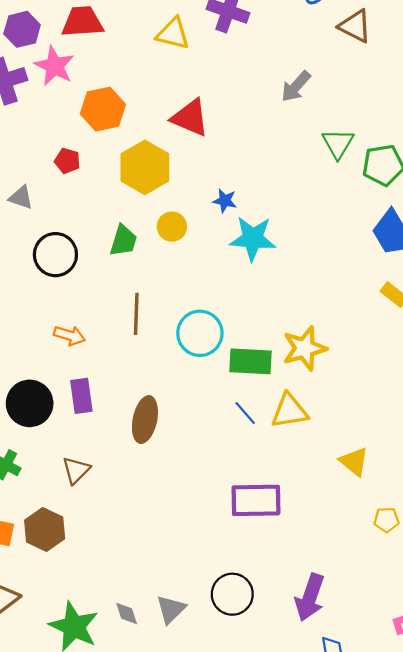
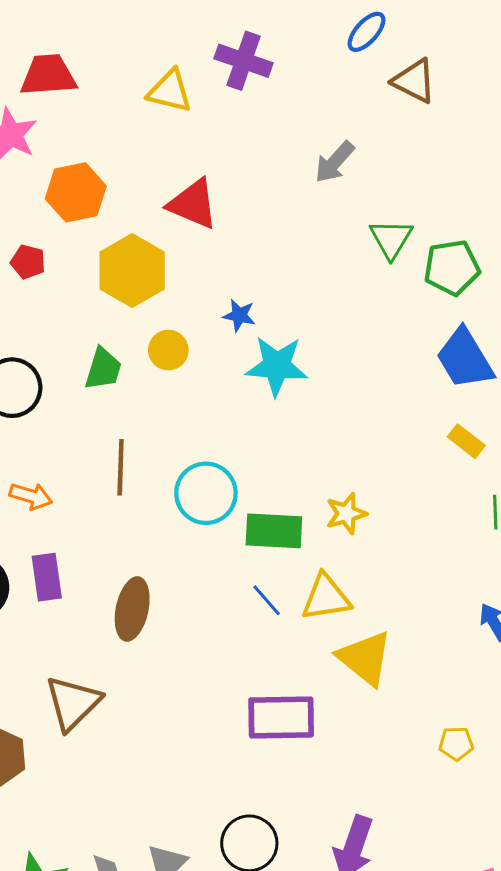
yellow star: (304, 348) -> (346, 514), size x0.7
yellow triangle: (354, 462) -> (365, 658), moved, size x1.4
brown triangle: (76, 470) -> (73, 703), moved, size x1.5

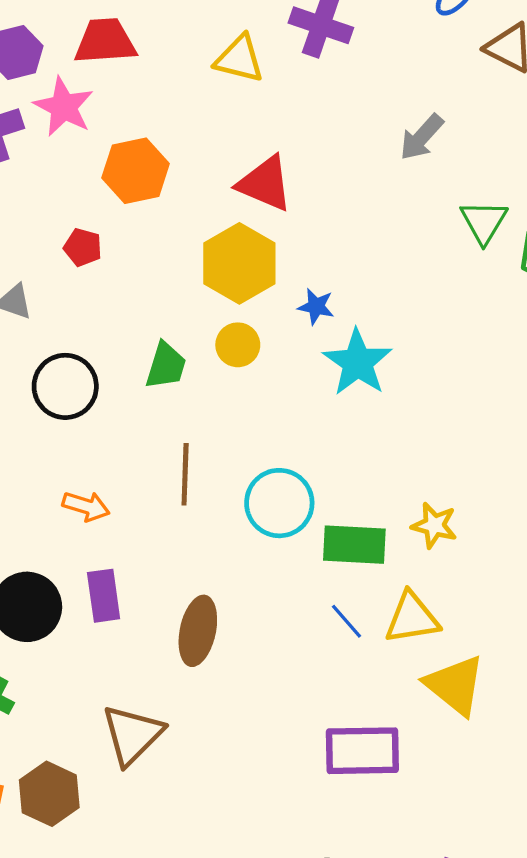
yellow hexagon: (132, 270) -> (239, 263), moved
cyan star: (277, 366) -> (358, 362), turned 30
yellow star: (346, 514) -> (434, 525), turned 30

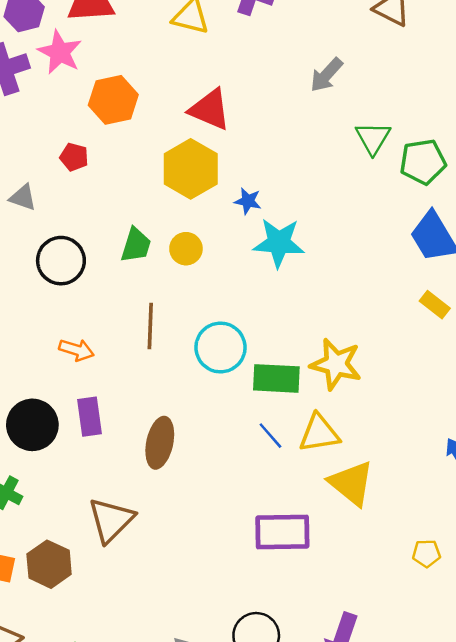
yellow circle: (238, 345) -> (186, 249), moved
cyan star: (358, 362) -> (279, 243), turned -30
yellow star: (434, 525) -> (336, 364), size x1.5

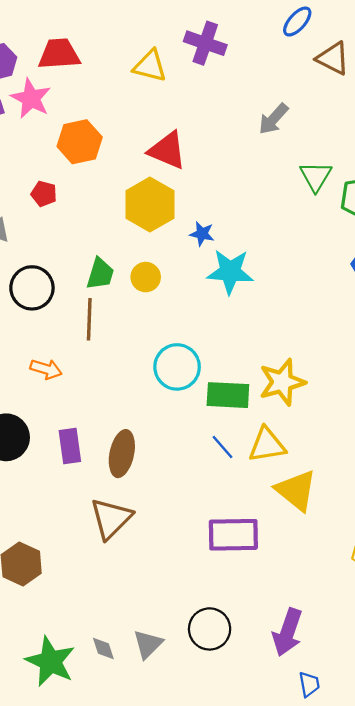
brown line: (150, 326) -> (89, 319), moved
yellow star: (336, 364) -> (282, 382), turned -30
purple rectangle: (90, 417) -> (70, 446), moved
brown triangle: (111, 520) -> (111, 519), moved

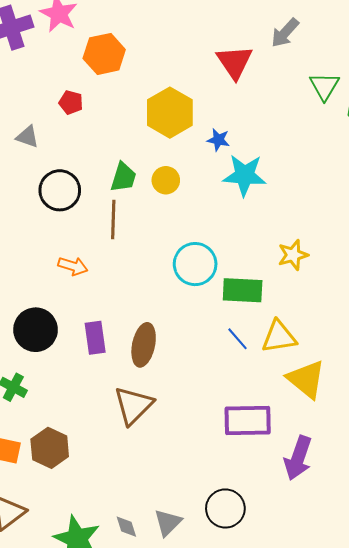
red triangle: (167, 150) -> (234, 62), moved, turned 33
yellow star: (282, 382) -> (293, 255), moved, size x0.7
purple arrow: (288, 632) -> (298, 458), moved

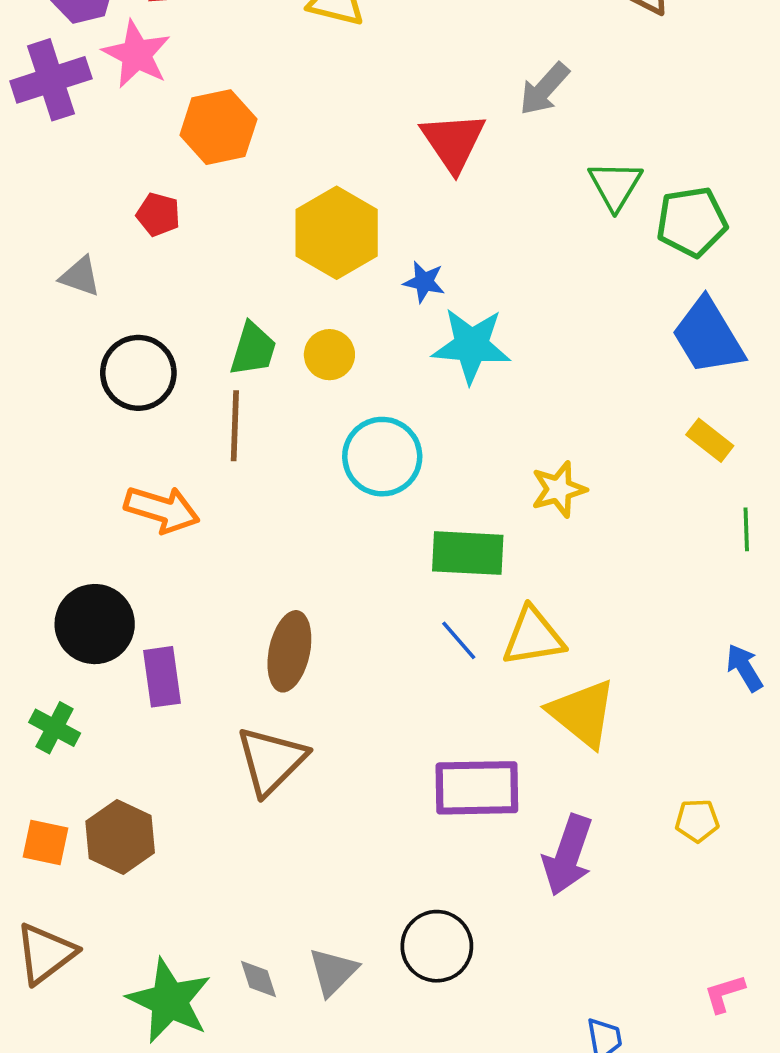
cyan circle: (195, 264) -> (382, 457), moved
orange arrow: (73, 266) -> (162, 509), size x1.4
purple rectangle: (95, 338) -> (162, 677), moved

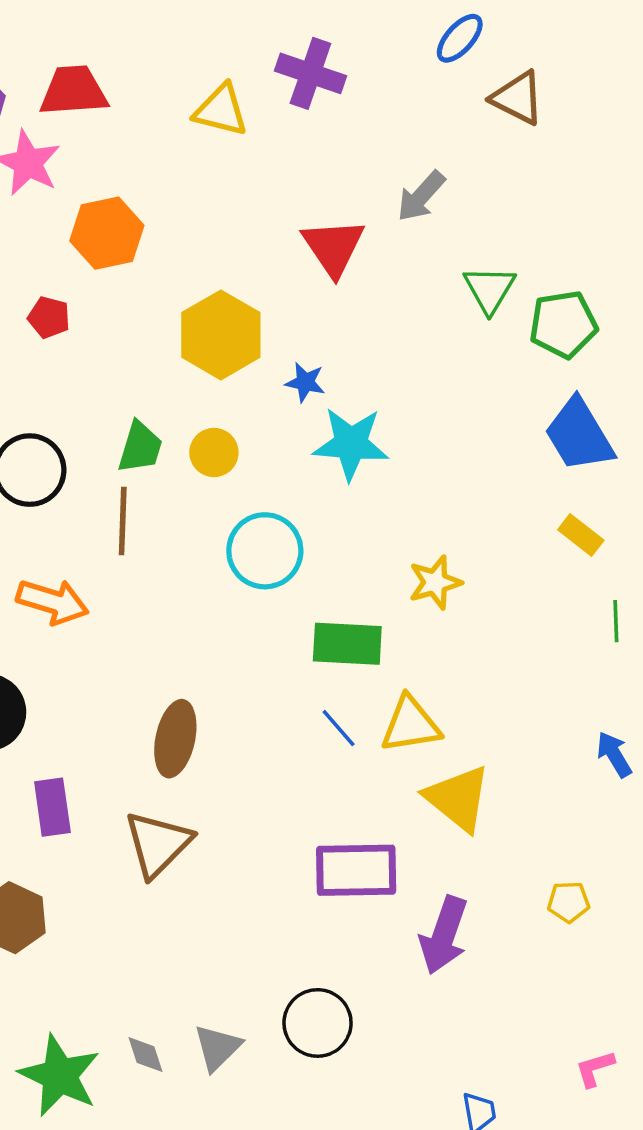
purple rectangle: (162, 677) -> (52, 807), moved

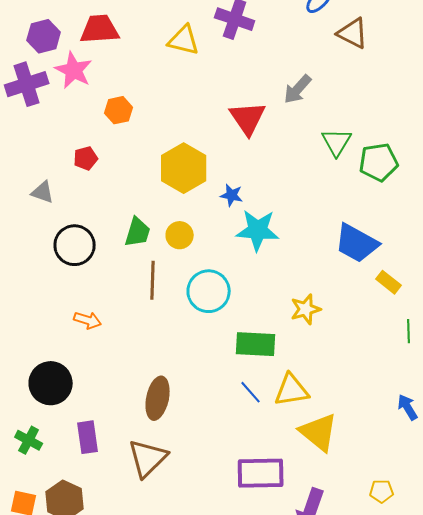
orange hexagon: (107, 233) -> (119, 110), size x0.7
red pentagon: (49, 317) -> (86, 158), turned -30
blue trapezoid: (579, 435) -> (357, 243), moved, turned -30
brown line: (123, 521) -> (153, 280), moved
orange arrow: (52, 602) -> (88, 320), size x0.7

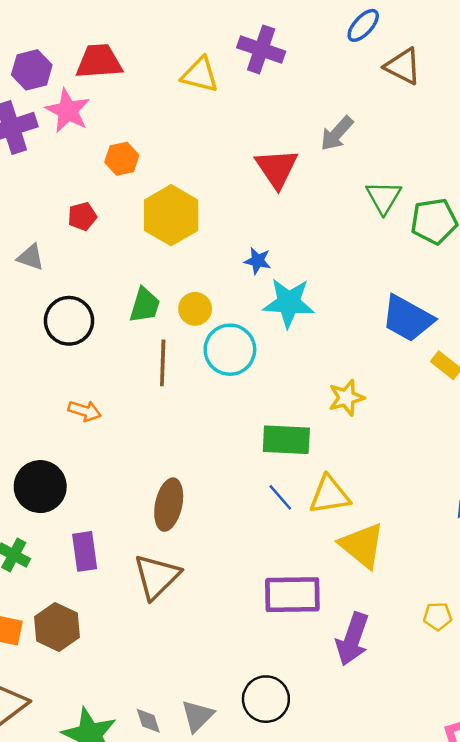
yellow hexagon: (184, 168) -> (171, 215), moved
cyan circle: (209, 291) -> (230, 350), moved

